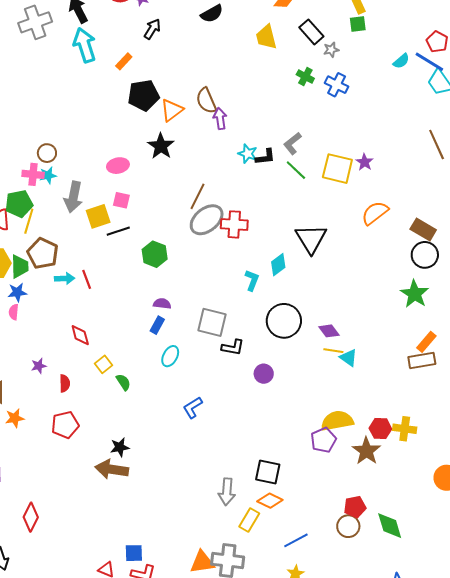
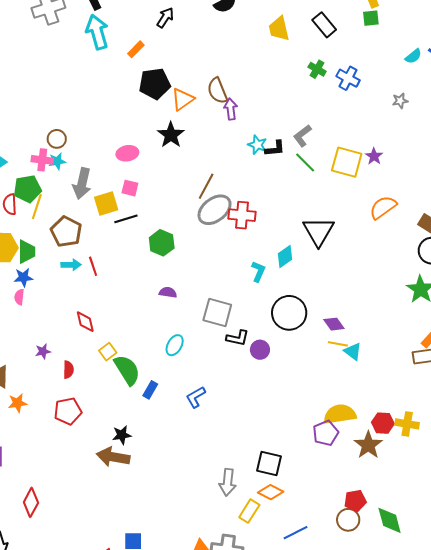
gray star: (331, 50) -> (400, 101), moved
brown pentagon: (43, 253) -> (66, 232), moved
blue rectangle: (157, 325) -> (150, 390), moved
purple circle: (264, 374) -> (260, 350), moved
green semicircle: (123, 382) -> (127, 370), size x1.8

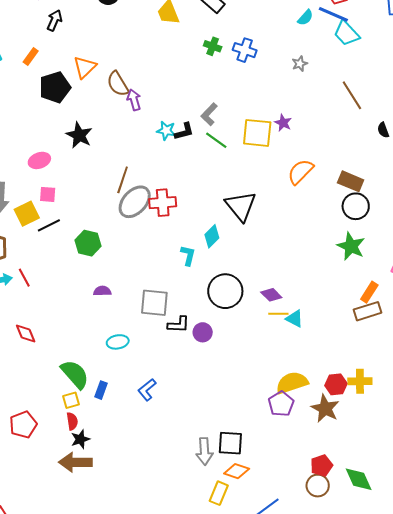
orange triangle: (183, 99) -> (85, 67), moved
cyan ellipse: (175, 345) -> (118, 342), turned 60
yellow square: (108, 352) -> (71, 400), moved, turned 30
red semicircle: (68, 370) -> (72, 421), moved
gray arrow: (228, 482) -> (204, 451), moved

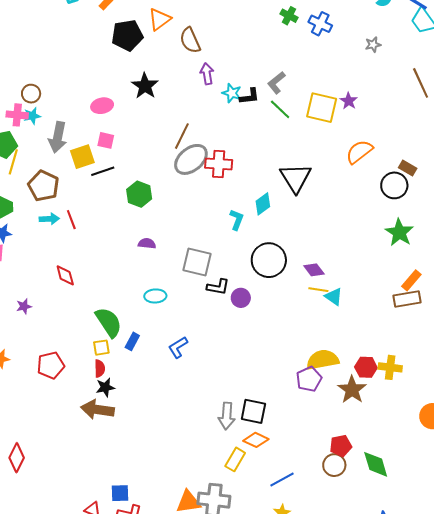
purple arrow: (134, 100) -> (207, 74), moved
brown rectangle: (351, 181) -> (408, 168), size x0.7
black circle: (356, 206) -> (394, 185), moved

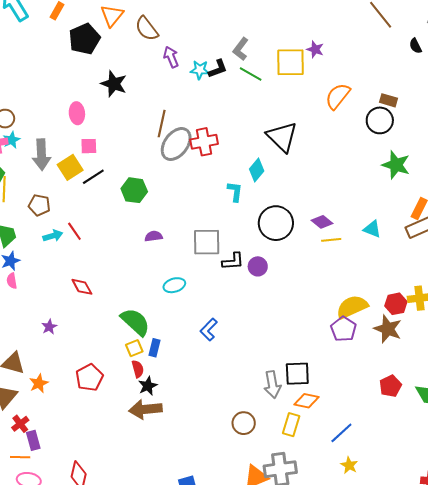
pink ellipse: (102, 106) -> (77, 113), turned -70
brown pentagon: (43, 186) -> (39, 205), size x0.7
cyan triangle: (334, 297) -> (372, 229), moved
blue rectangle: (132, 341) -> (154, 348), moved
brown circle: (334, 465) -> (244, 423), moved

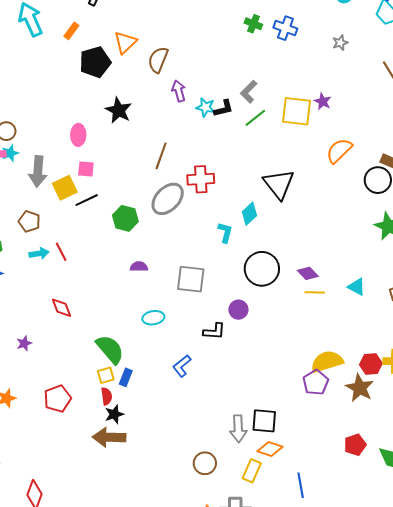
brown semicircle: (147, 29) -> (158, 60), turned 52
green line: (251, 74) -> (255, 118), turned -75
gray ellipse: (176, 144) -> (168, 199), moved
black L-shape: (233, 261) -> (214, 331), moved
blue line: (341, 433) -> (301, 485), turned -65

